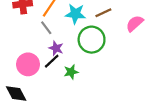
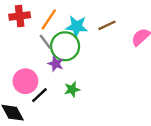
green circle: (92, 40) -> (65, 46), moved
black line: (52, 61) -> (39, 95), moved

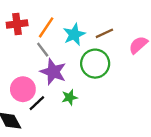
cyan star: (77, 26) -> (74, 34), turned -30
green circle: (65, 46) -> (95, 64), moved
purple star: (56, 64) -> (53, 72), size x1.6

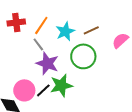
pink circle: (23, 89) -> (24, 90), moved
green star: (69, 97) -> (61, 85), size x1.6
black line: (37, 103) -> (43, 90), moved

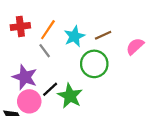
purple star: (47, 63) -> (25, 77), moved
green star: (61, 85) -> (70, 96), turned -30
black line: (43, 90) -> (50, 89), moved

